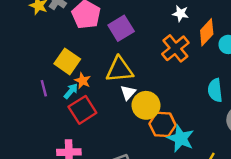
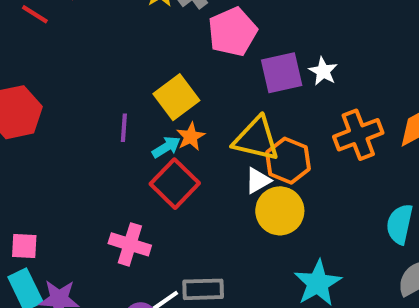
white star: (181, 14) -> (323, 71), moved
red square: (82, 110) -> (175, 184), turned -32
orange hexagon: (163, 124) -> (288, 161), moved

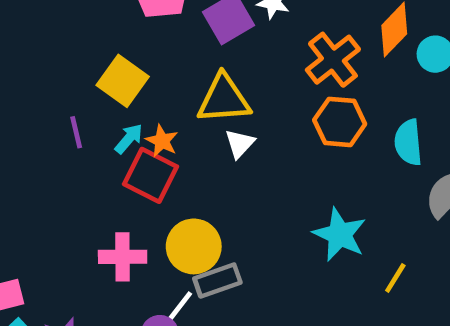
orange star: (191, 137) -> (162, 141), moved
orange hexagon: (288, 161) -> (340, 122), moved
yellow circle: (280, 211) -> (194, 246), moved

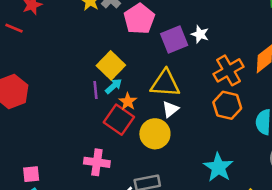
purple line: (76, 132) -> (95, 90), moved
cyan arrow: (129, 139) -> (114, 86), moved
yellow circle: (194, 246) -> (155, 134), moved

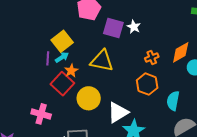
purple square: (174, 39) -> (113, 28), turned 30
orange cross: (228, 70) -> (152, 57), size x0.6
white triangle: (170, 109) -> (118, 112), moved, size x1.6

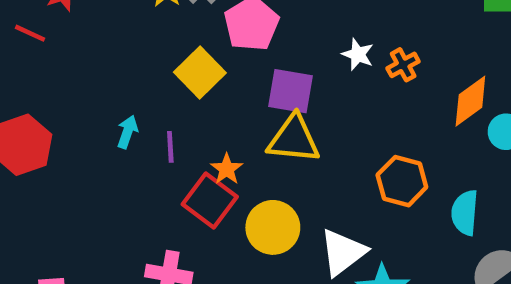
purple square: (113, 28) -> (291, 91), moved
yellow square: (62, 41) -> (200, 72), moved
cyan arrow: (62, 57) -> (127, 132), moved, turned -32
orange cross: (152, 57) -> (403, 65), moved

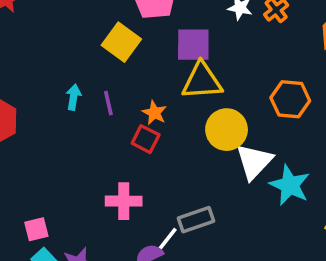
red square: (210, 200) -> (146, 139), size x0.7
yellow circle: (273, 227) -> (227, 130), moved

